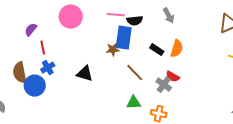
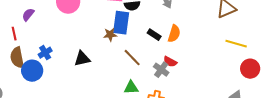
red line: (43, 48) -> (14, 34), moved
black triangle: (85, 74) -> (82, 59), turned -30

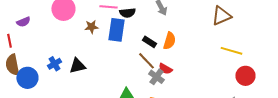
purple semicircle: (28, 15) -> (23, 22), turned -152
brown star: (110, 35) -> (91, 27), moved
blue cross: (45, 53) -> (54, 64), moved
brown line: (132, 58) -> (146, 61), moved

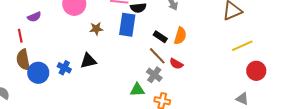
brown star: (91, 27) -> (96, 29), moved
yellow line: (231, 51) -> (242, 46), turned -40
blue cross: (54, 64) -> (64, 68), moved, turned -32
gray cross: (156, 77) -> (154, 75), moved

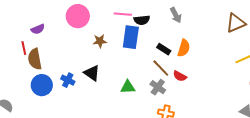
brown semicircle: (23, 60) -> (35, 59), moved
black triangle: (88, 61) -> (92, 73), turned 48
green triangle: (137, 90) -> (128, 87), moved

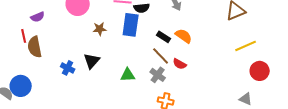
orange semicircle: (184, 48) -> (184, 36), turned -72
black triangle: (92, 73) -> (92, 61), turned 36
blue circle: (42, 85) -> (21, 86), moved

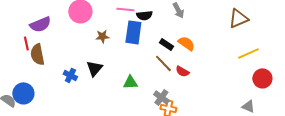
purple semicircle: (38, 17) -> (40, 24), size x1.5
gray cross: (158, 75) -> (161, 97), moved

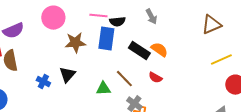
brown star: (102, 36) -> (75, 43), size x1.5
black rectangle: (166, 44) -> (139, 51), size x1.5
brown line: (163, 63) -> (124, 79), moved

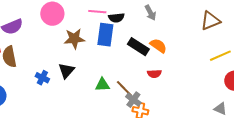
red semicircle: (155, 78) -> (154, 74), turned -32
brown line: (124, 79) -> (124, 89), moved

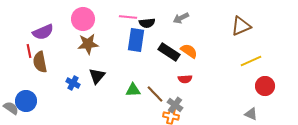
gray arrow: (150, 13) -> (181, 18), turned 91
brown star: (74, 39) -> (88, 44), moved
gray cross: (133, 100) -> (175, 105), moved

